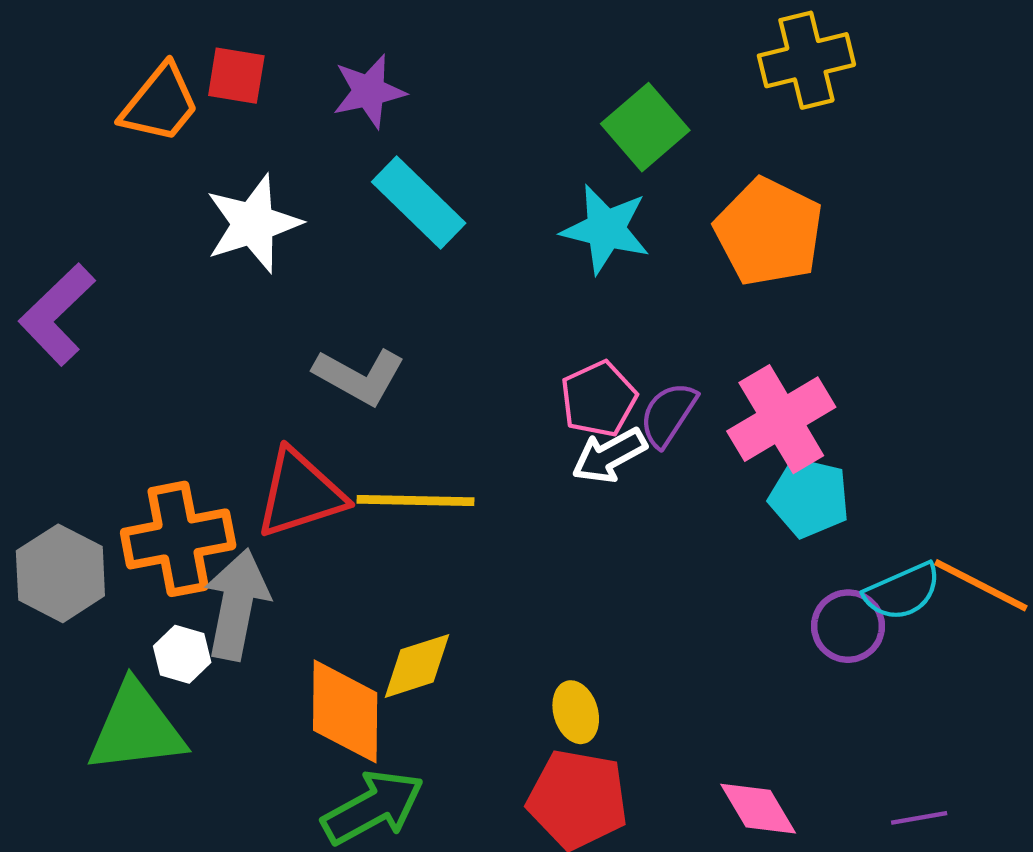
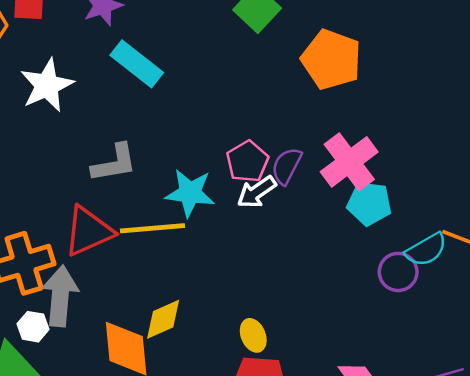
cyan star: (606, 229) -> (190, 193), moved
gray L-shape: (359, 376) -> (114, 163), turned -33

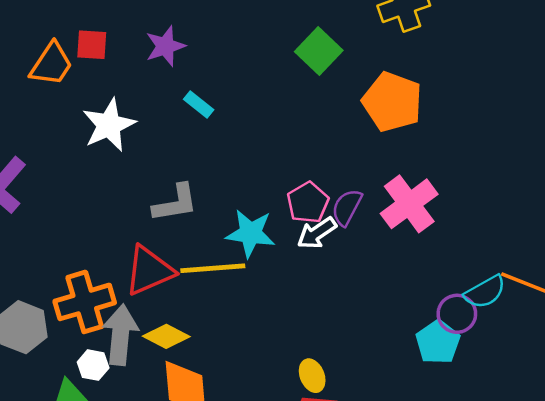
cyan rectangle: (137, 64) -> (199, 104), size x0.6
cyan pentagon: (369, 203) -> (438, 342), moved, turned 30
yellow diamond: (163, 319) -> (166, 336), moved, turned 51

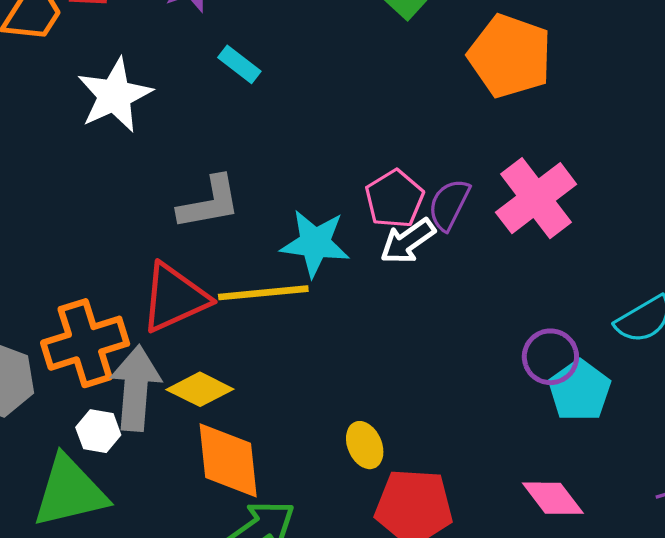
purple circle: (457, 314) -> (550, 357), moved
yellow ellipse: (312, 376) -> (365, 445), moved

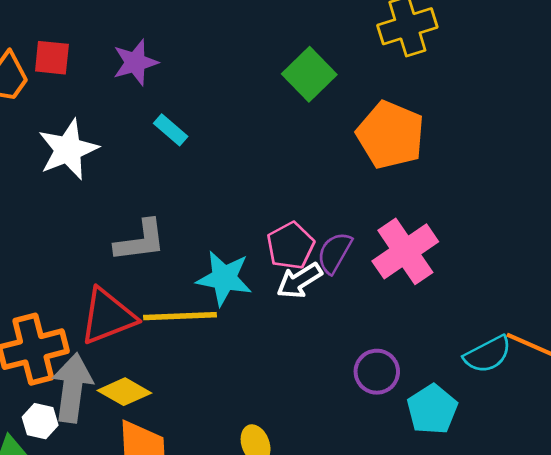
purple circle: (550, 357) -> (377, 372), moved

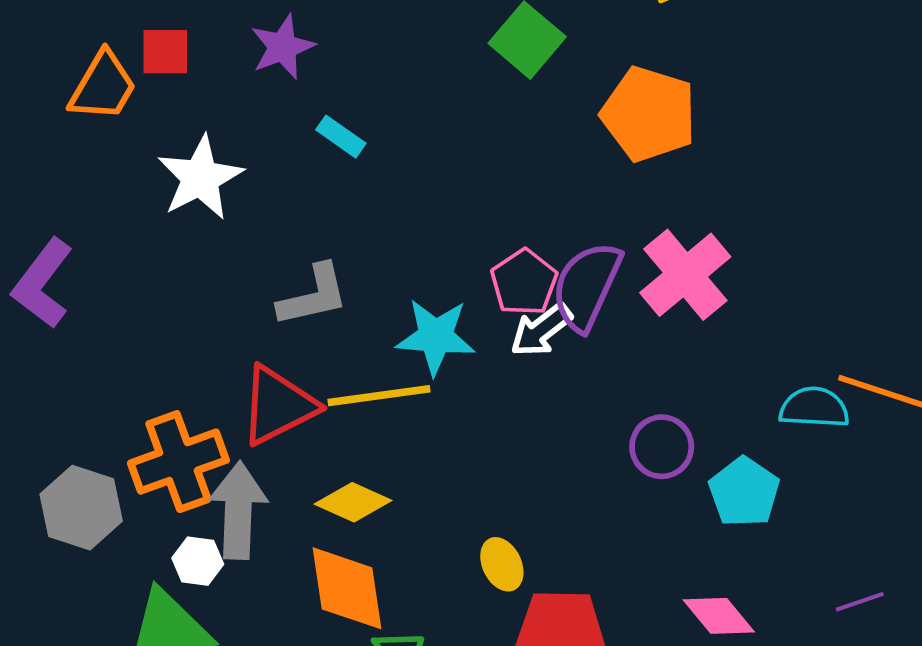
purple semicircle: (335, 253) -> (587, 286), size x1.5
cyan semicircle: (488, 354) -> (814, 408), turned -144
yellow diamond: (124, 392) -> (353, 502), moved

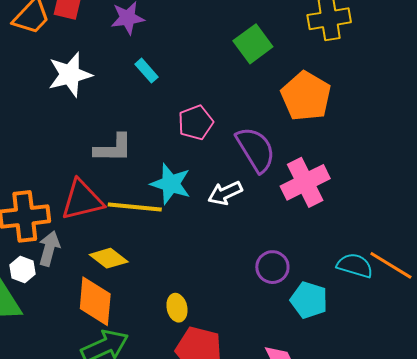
pink pentagon: (524, 282) -> (196, 123), moved
purple semicircle: (587, 286) -> (256, 149), moved, turned 111
cyan pentagon: (744, 492) -> (309, 300), turned -30
gray arrow: (238, 510) -> (49, 248), size x0.7

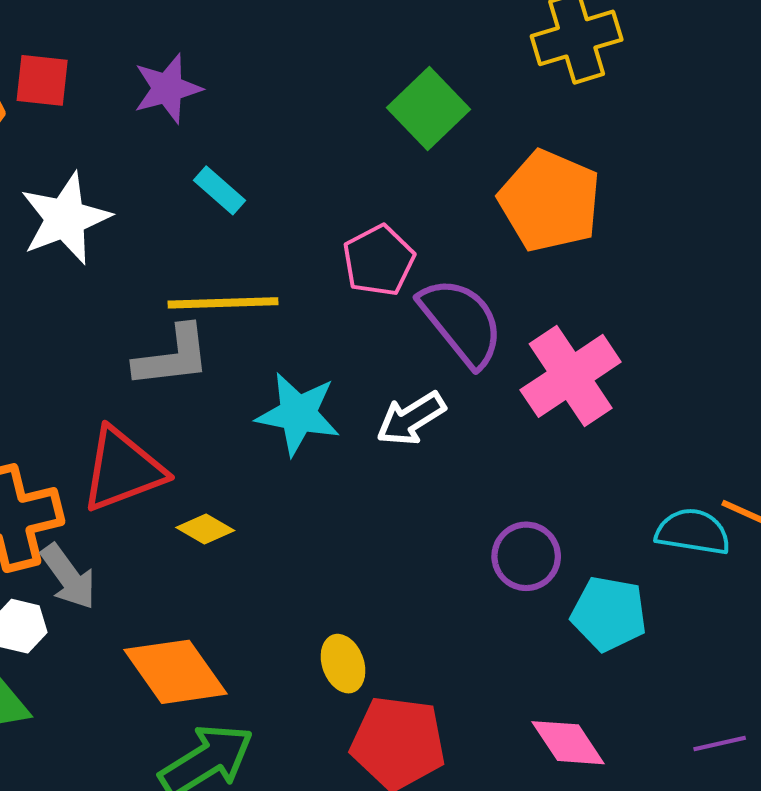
pink pentagon: (196, 123) -> (379, 260), moved
yellow line: (135, 207) -> (223, 303), moved
gray arrow: (49, 248) -> (68, 577), turned 136
yellow diamond: (109, 258) -> (205, 529), moved, size x0.7
orange diamond: (95, 301) -> (175, 672), turned -33

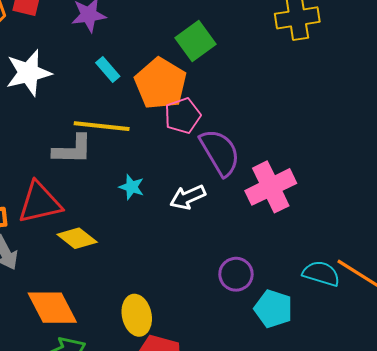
green square: (428, 109) -> (195, 41), moved
orange pentagon: (550, 201) -> (161, 84), moved
cyan star: (298, 414) -> (132, 187), size x0.6
yellow diamond: (205, 529) -> (77, 238), size x1.4
yellow ellipse: (343, 664) -> (137, 315), size x1.4

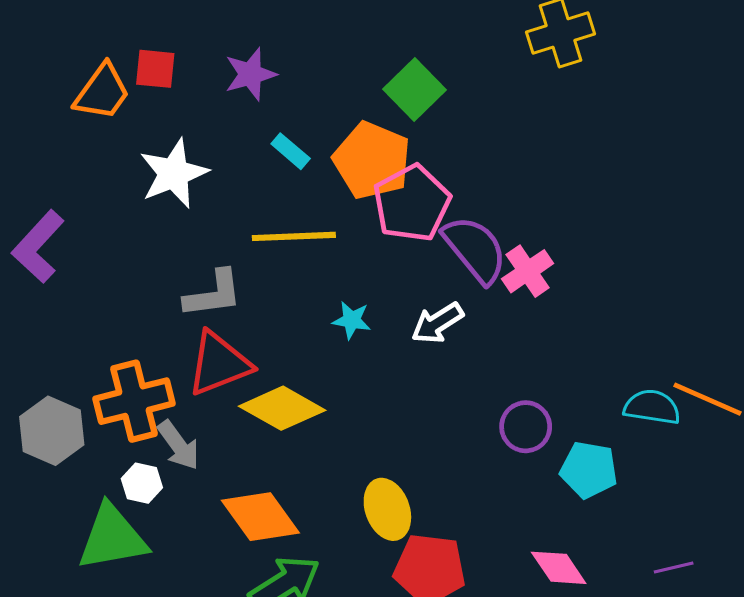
pink pentagon: (183, 116) -> (412, 203), size x1.4
gray L-shape: (73, 149) -> (213, 294), moved
pink cross: (271, 187) -> (528, 271), moved, size x0.7
yellow diamond: (77, 238) -> (282, 408), size x1.4

